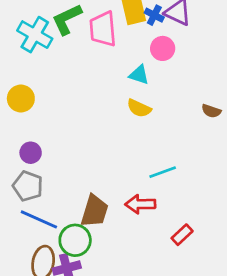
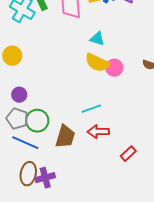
pink circle: (163, 48) -> (114, 68), moved
yellow semicircle: (139, 108) -> (97, 63), size x1.4
cyan line: (163, 172) -> (91, 109), moved
green circle: (75, 240) -> (37, 121), moved

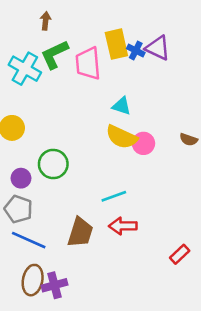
green circle: (37, 121) -> (53, 164), moved
red rectangle: (128, 154) -> (180, 254), moved

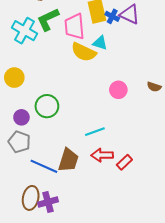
cyan triangle: (122, 106) -> (100, 43), moved
yellow semicircle: (122, 137) -> (84, 52), moved
blue line: (29, 240) -> (44, 166), moved
red rectangle: (180, 254) -> (124, 162), moved

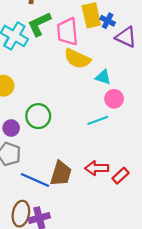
purple triangle: (130, 14) -> (126, 37), moved
cyan triangle: (100, 43) -> (103, 77), moved
cyan line: (95, 132) -> (98, 120), moved

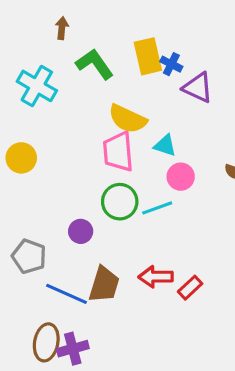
green L-shape: (39, 24) -> (95, 64), moved, turned 80
pink trapezoid: (67, 32) -> (118, 152), moved
green circle: (38, 116) -> (120, 202), moved
purple circle: (11, 128) -> (81, 231), moved

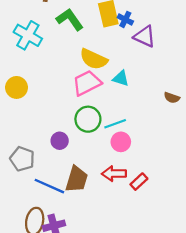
pink trapezoid: (118, 152) -> (87, 83), turned 68
pink circle: (181, 177) -> (121, 142), moved

